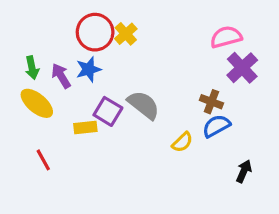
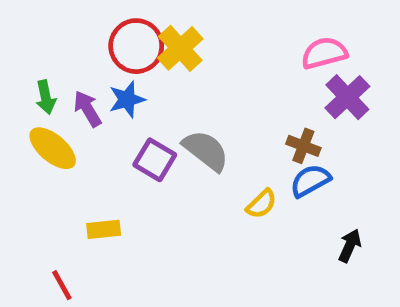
yellow cross: (126, 34) -> (180, 48), size x1.4
yellow rectangle: (85, 128) -> (104, 229), moved
red line: (43, 160) -> (62, 285), moved

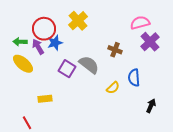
red circle: (136, 46) -> (44, 29), moved
green arrow: (46, 97) -> (20, 42), turned 104
brown cross: (303, 146) -> (115, 50), moved
blue semicircle: (310, 181) -> (134, 78), turned -66

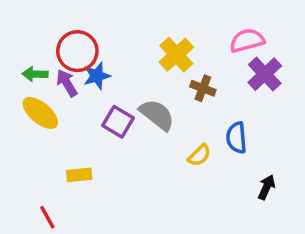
yellow cross: (78, 21) -> (176, 55), moved

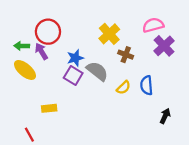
blue star: (97, 76) -> (75, 58), moved
yellow semicircle: (199, 155) -> (124, 88), moved

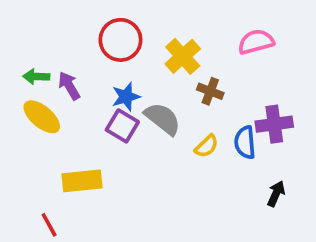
red circle: (48, 32) -> (120, 40), moved
purple cross: (164, 46) -> (274, 124), moved, turned 35
yellow rectangle: (49, 108) -> (82, 181), size x1.5

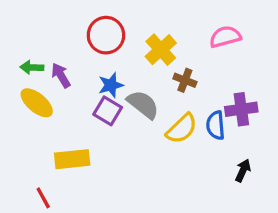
yellow semicircle: (207, 146) -> (182, 129), size x1.5

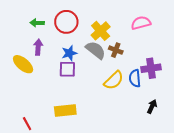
green arrow: (32, 67) -> (37, 23), moved
purple arrow: (61, 75) -> (38, 47), turned 35
gray semicircle: (143, 104) -> (96, 50), moved
purple square: (108, 111) -> (67, 69), turned -30
yellow rectangle: (72, 159) -> (65, 111), moved

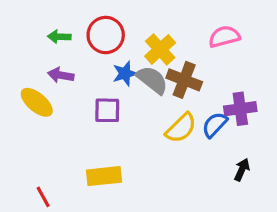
purple arrow: (38, 47) -> (61, 75), turned -84
brown cross: (116, 50) -> (184, 80), size x1.5
blue star: (69, 53) -> (125, 73), moved
blue semicircle: (135, 78) -> (215, 125), turned 48

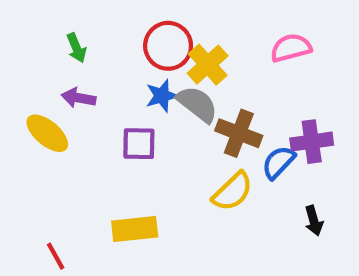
red circle: (106, 35) -> (168, 46), moved
green arrow: (59, 37) -> (76, 48), turned -115
brown cross: (184, 80) -> (239, 133), moved
yellow semicircle: (181, 128) -> (233, 192), moved
black arrow: (242, 170) -> (314, 221), turned 140

